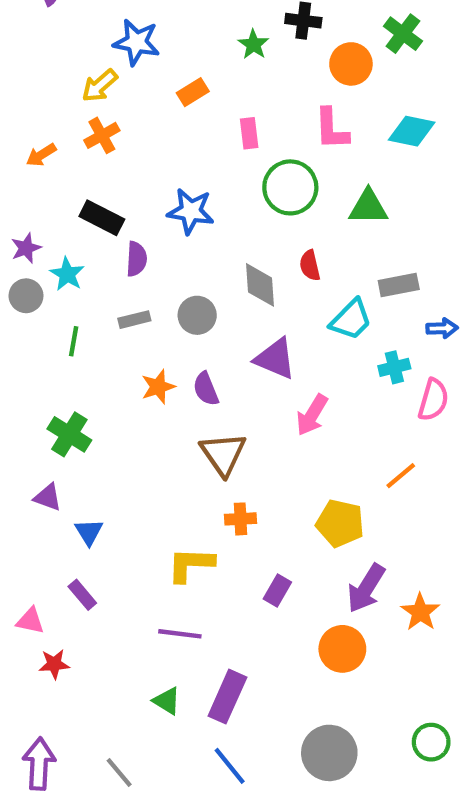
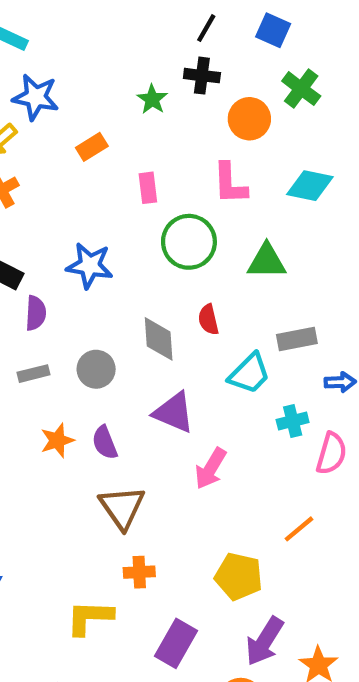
purple rectangle: (277, 590) -> (176, 643), size x1.5

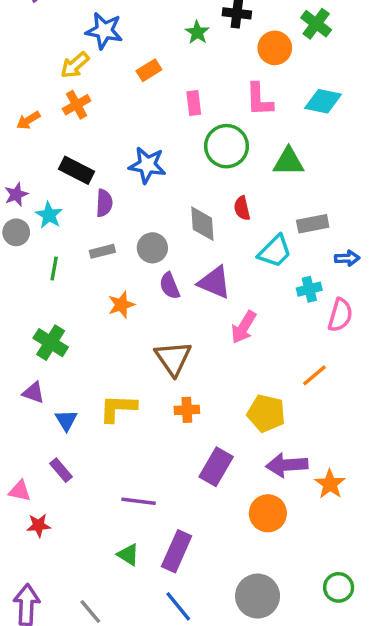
purple semicircle: (105, 443) -> (170, 286), moved
yellow L-shape: (90, 617) -> (118, 408), moved
purple arrow: (264, 641) -> (287, 465), turned 54

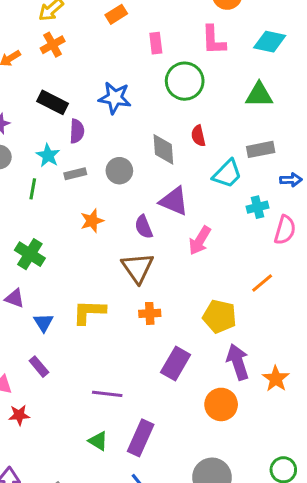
green triangle: (289, 162) -> (259, 95), moved
cyan star: (49, 215) -> (48, 155), moved
purple semicircle: (170, 286) -> (144, 227), moved
purple arrow: (287, 465) -> (238, 362), turned 76

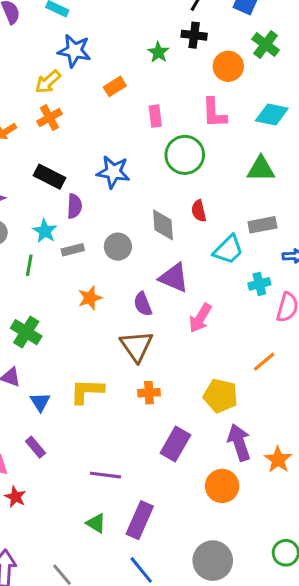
red star: (19, 415) -> (15, 497), turned 30

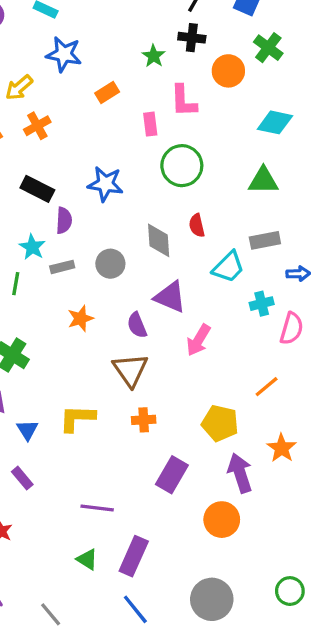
yellow arrow: (48, 82) -> (19, 88), moved
pink L-shape: (214, 113) -> (184, 101), moved
orange star: (278, 460) -> (282, 448), moved

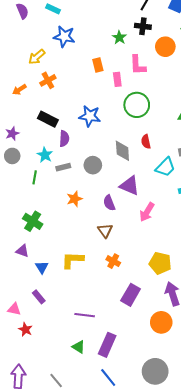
orange rectangle: (107, 93) -> (98, 65), moved, turned -72
brown triangle: (130, 370) -> (105, 230), size x0.7
orange cross: (144, 420) -> (113, 261), turned 32

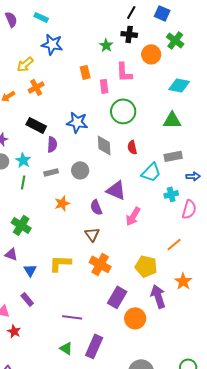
gray diamond: (122, 151) -> (104, 145), moved
cyan star: (45, 155) -> (23, 160), moved
orange cross: (113, 261) -> (100, 264), size x1.5
orange circle: (161, 322) -> (135, 318), moved

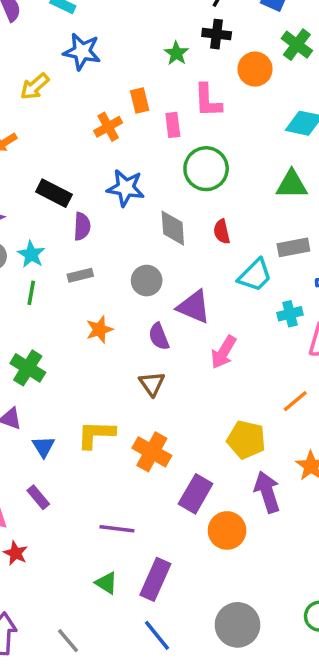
orange cross: (36, 87) -> (108, 127), moved
gray circle: (80, 170) -> (147, 281), moved
orange cross: (100, 264) -> (152, 452), moved

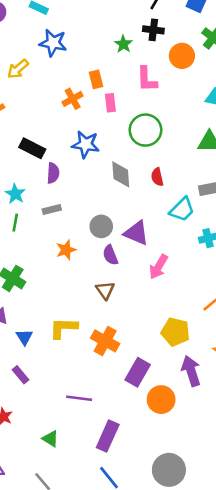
pink rectangle: (173, 125) -> (110, 103), moved
gray circle: (147, 281) -> (101, 226), moved
green triangle: (106, 583) -> (50, 439), moved

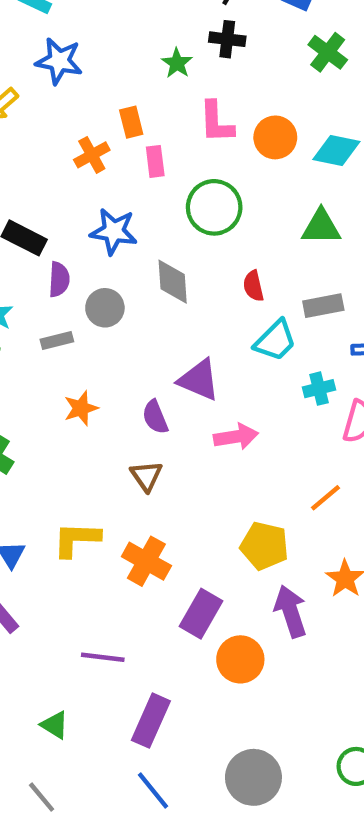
orange circle: (182, 56) -> (275, 137), moved
red semicircle: (157, 177) -> (253, 286), moved
gray circle: (101, 226) -> (105, 308), moved
pink arrow: (159, 267) -> (236, 437), turned -130

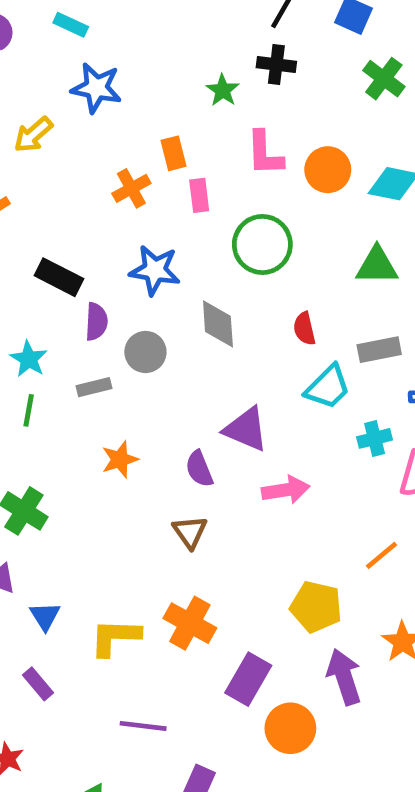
yellow L-shape: (77, 539) -> (115, 637), moved

